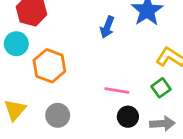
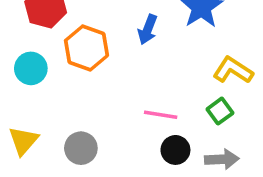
cyan circle: (16, 44) -> (31, 68), moved
orange hexagon: (49, 66) -> (86, 48), moved

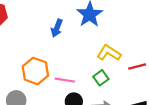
orange hexagon: (86, 48) -> (35, 71), moved

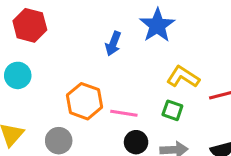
green square: (101, 78) -> (172, 110), turned -35

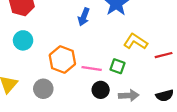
cyan circle: (18, 75) -> (23, 40), moved
green square: (172, 110) -> (117, 66), moved

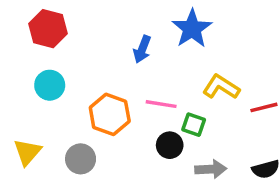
pink line: (92, 69) -> (161, 104), moved
black circle: (101, 90) -> (170, 145), moved

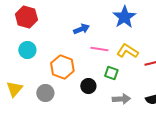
blue star: (192, 29) -> (124, 17), moved
blue arrow: (142, 49) -> (81, 29), turned -133
pink line: (161, 104) -> (99, 49), moved
black circle: (170, 145) -> (88, 86), moved

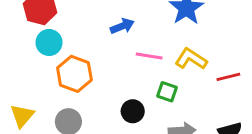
cyan circle: (27, 50) -> (49, 42), moved
orange hexagon: (62, 67) -> (74, 74), moved

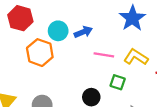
cyan circle: (49, 42) -> (58, 31), moved
orange hexagon: (74, 74) -> (40, 53), moved

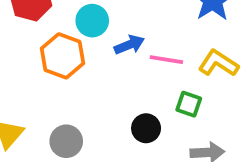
blue arrow: (83, 32) -> (129, 45), moved

